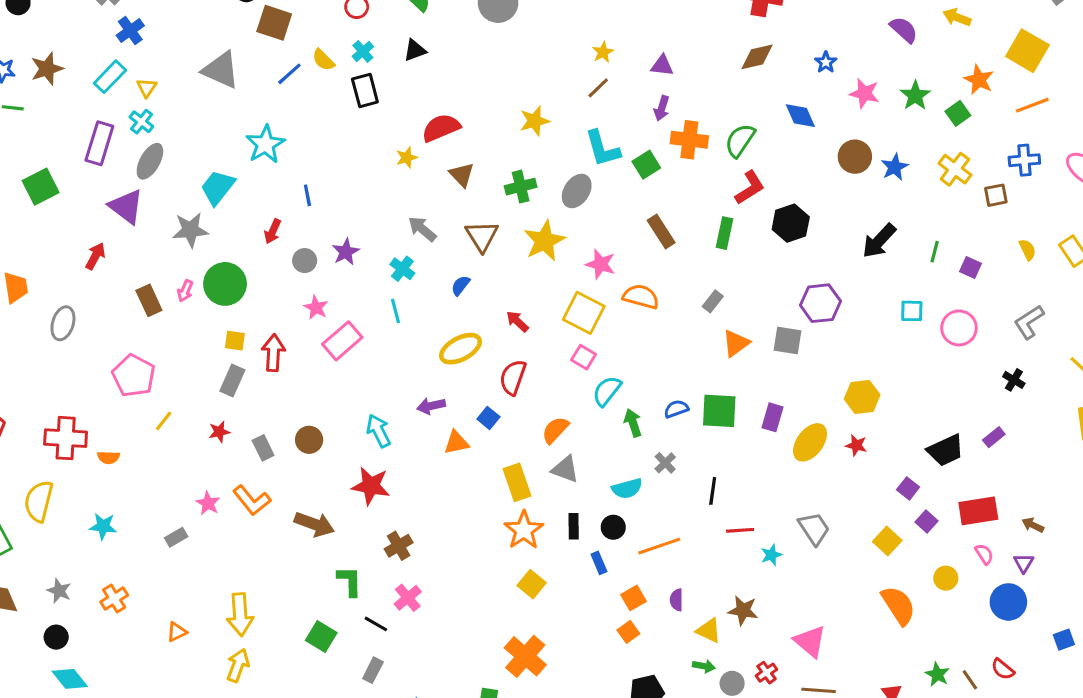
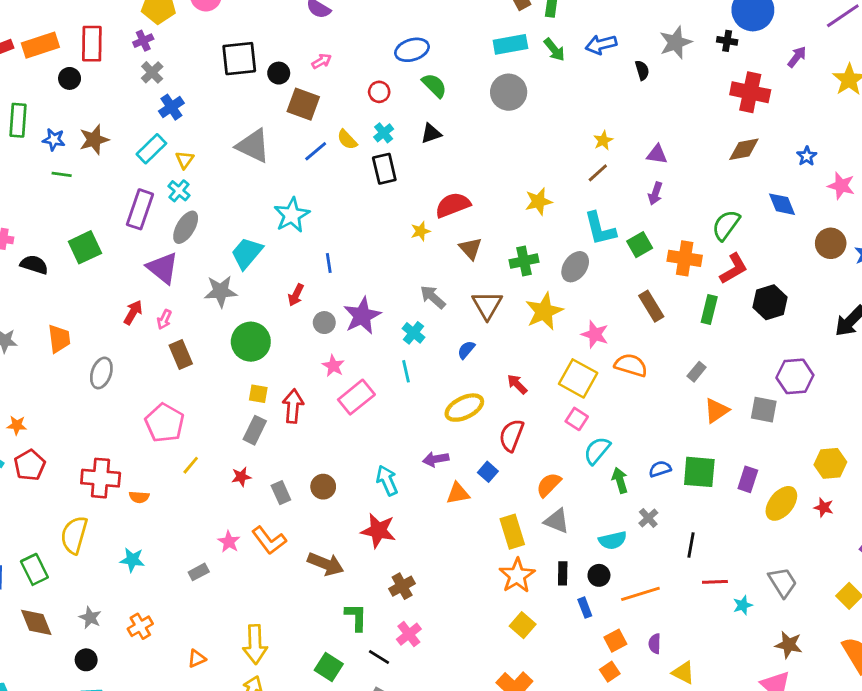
orange cross: (689, 140) -> (685, 258), moved
purple star: (346, 252) -> (362, 316), size x1.5
pink arrow: (185, 291) -> (164, 319), moved
brown star: (743, 610) -> (789, 645), moved

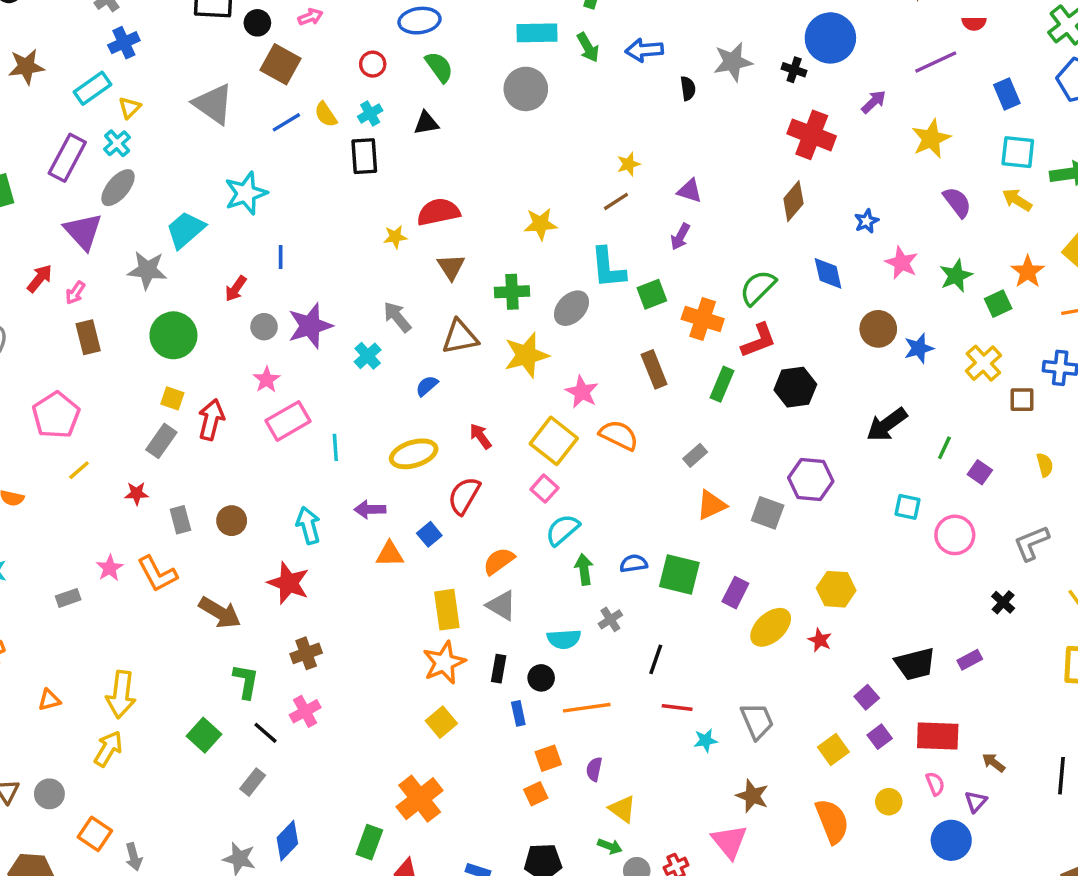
brown diamond: (744, 149) -> (793, 201), turned -48
brown triangle: (487, 305) -> (460, 337), turned 40
cyan line: (406, 371) -> (335, 447), moved

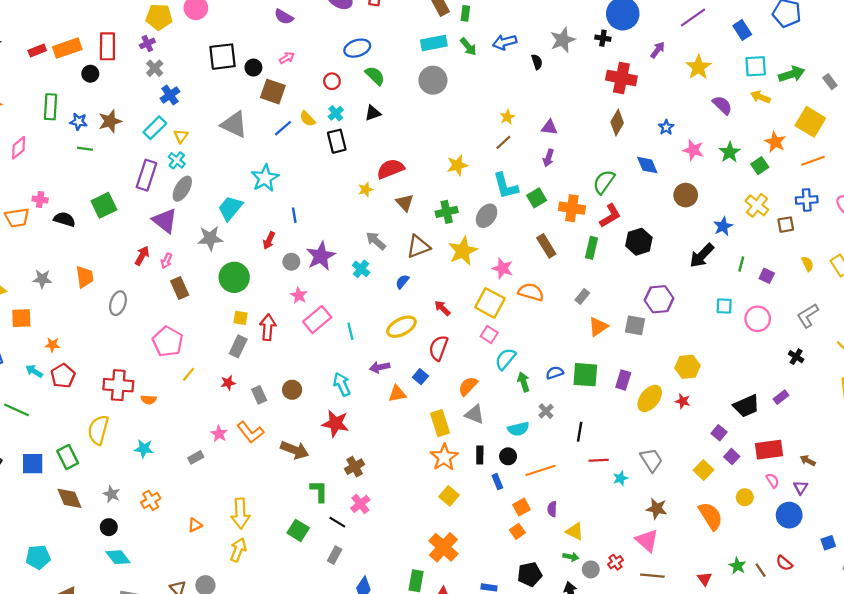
blue star: (919, 348) -> (723, 226), moved

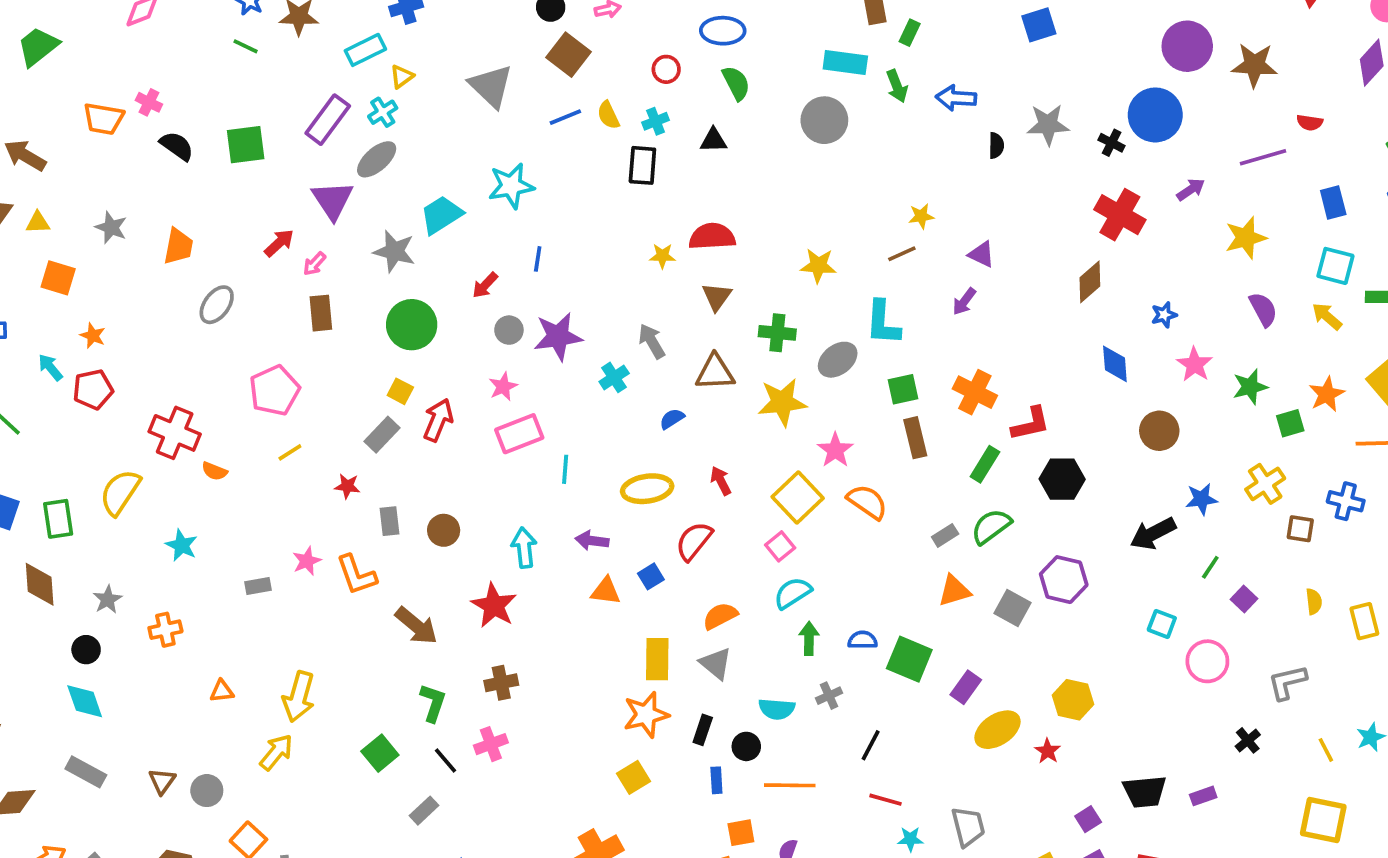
green semicircle: (604, 182) -> (991, 526), moved
green square: (537, 198) -> (903, 389), moved

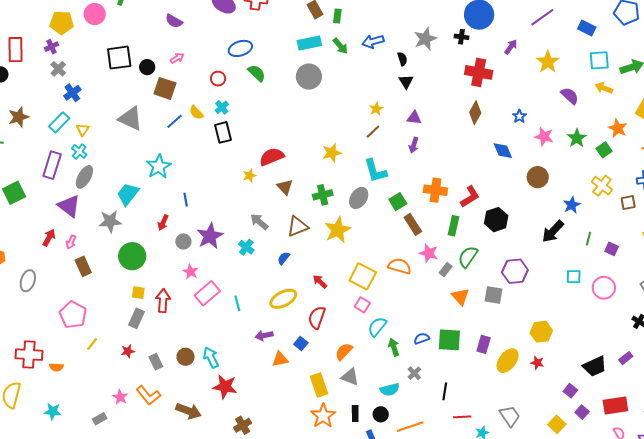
black triangle: (713, 140) -> (406, 82), moved, turned -42
blue rectangle: (1333, 203) -> (587, 28), turned -30
pink star: (835, 450) -> (429, 253), moved
cyan arrow: (524, 548) -> (211, 358), moved
orange triangle: (954, 591) -> (460, 297), turned -36

